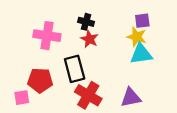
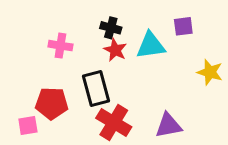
pink cross: (47, 36) -> (60, 46), size x0.7
yellow star: (137, 37) -> (210, 72), moved
cyan triangle: (141, 54) -> (151, 46), moved

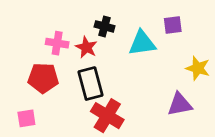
red star: (115, 50) -> (86, 47), moved
red pentagon: (52, 103) -> (43, 78), moved
purple triangle: (168, 125) -> (180, 104), moved

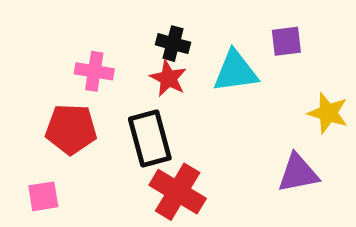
red star: (86, 47) -> (168, 78), moved

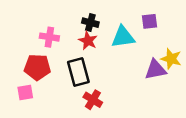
purple triangle: (298, 173) -> (155, 70), moved
red cross: (178, 192) -> (93, 100), size x0.7
pink square: (43, 196) -> (25, 92), moved

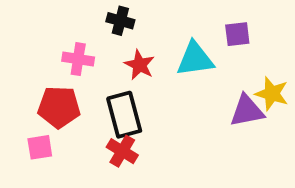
black cross: (90, 23) -> (120, 21), moved
red cross: (93, 100) -> (122, 151), moved

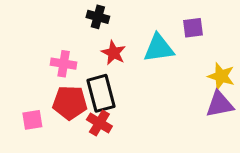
pink cross: (78, 59) -> (64, 64), moved
red pentagon: (59, 107) -> (70, 103), moved
purple triangle: (247, 111) -> (220, 104), moved

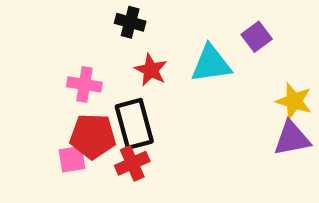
purple square: (193, 28) -> (257, 37), turned -30
pink square: (32, 120) -> (72, 159), moved
red cross: (99, 123) -> (132, 163), turned 35

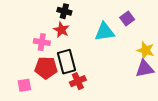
red star: (151, 70) -> (61, 30), moved
pink square: (72, 159) -> (24, 85), moved
red cross: (132, 163) -> (78, 81), moved

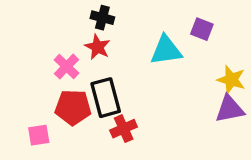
purple square: (127, 18) -> (202, 29), turned -32
pink cross: (42, 42) -> (66, 67), turned 35

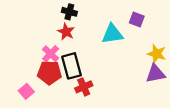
pink cross: (66, 67) -> (51, 54), moved
pink square: (39, 135) -> (26, 91), turned -32

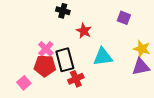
red star: (66, 32) -> (84, 31), moved
cyan triangle: (112, 34) -> (103, 57), moved

